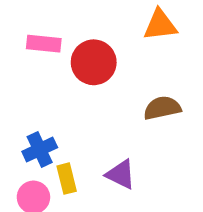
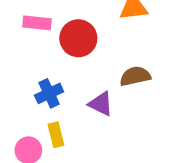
blue cross: (40, 150) -> (49, 93), moved
purple triangle: (121, 174) -> (101, 104), moved

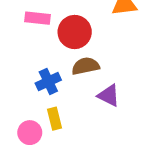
brown semicircle: (135, 76) -> (85, 66), moved
purple triangle: (101, 104) -> (109, 95), moved

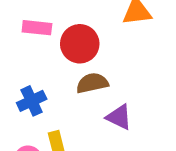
blue cross: (48, 82) -> (32, 101), moved

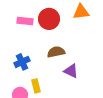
red circle: (80, 44) -> (49, 19), moved

